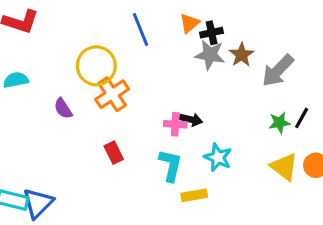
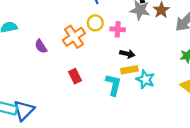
yellow circle: (96, 66) -> (95, 23), moved, size x0.6
pink cross: (175, 124) -> (118, 29), moved
yellow rectangle: (194, 195) -> (129, 70), moved

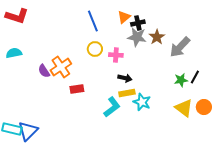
orange cross: (74, 37) -> (61, 67), moved
red rectangle: (75, 76) -> (77, 89), moved, turned -72
cyan L-shape: (113, 85) -> (112, 107), turned 40

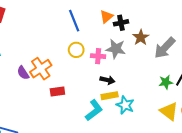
gray star: (137, 37) -> (116, 49), moved

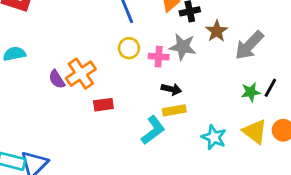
cyan star: (125, 105) -> (214, 137), moved

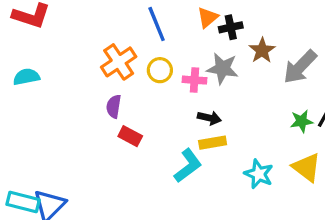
orange cross: (81, 74) -> (119, 62), moved
purple semicircle: (57, 79) -> (114, 106), moved, turned 42
red rectangle: (103, 105) -> (130, 136), turned 36

